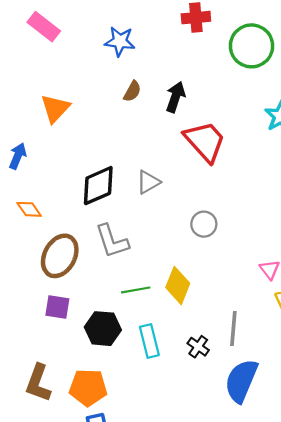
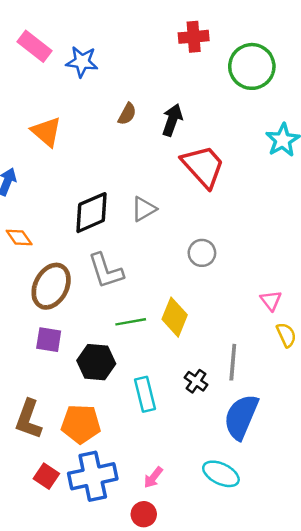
blue star: (120, 41) -> (82, 62), moved
orange triangle: (55, 108) -> (46, 132), turned -32
cyan rectangle: (149, 341) -> (145, 394), moved

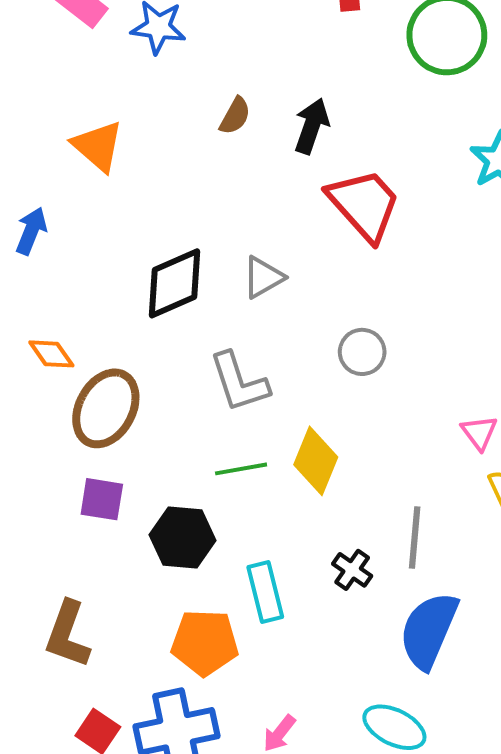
orange diamond: (19, 237) -> (51, 354), moved
gray L-shape: (106, 271) -> (239, 382), moved
orange pentagon: (81, 424) -> (205, 642), moved

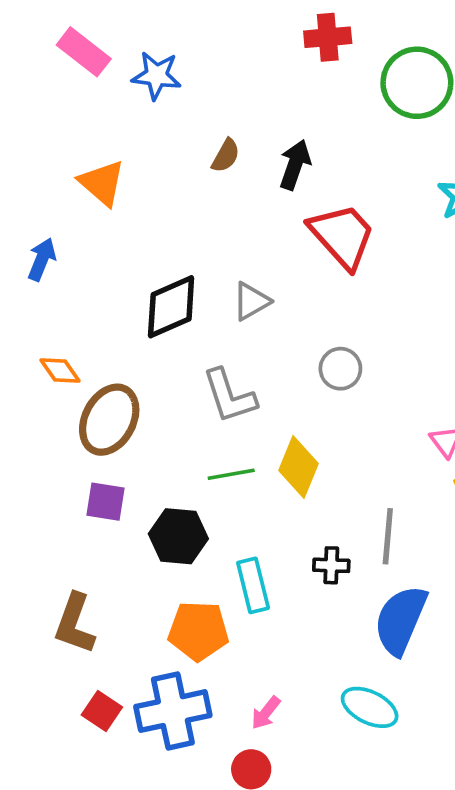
black cross: (352, 570) -> (331, 565), turned -33

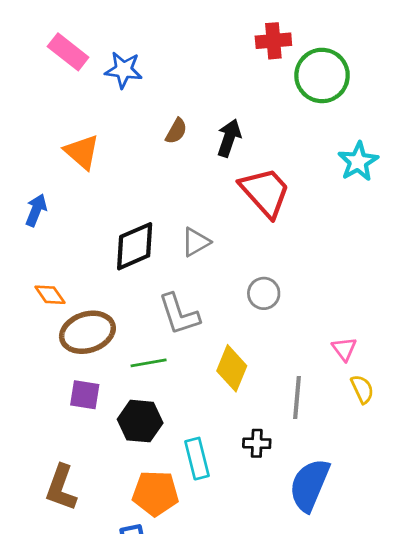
red cross: (328, 37) -> (273, 41), moved
brown ellipse: (109, 420) -> (87, 332), turned 44
green line: (231, 474) -> (149, 363), moved
gray line: (388, 536) -> (297, 397), moved

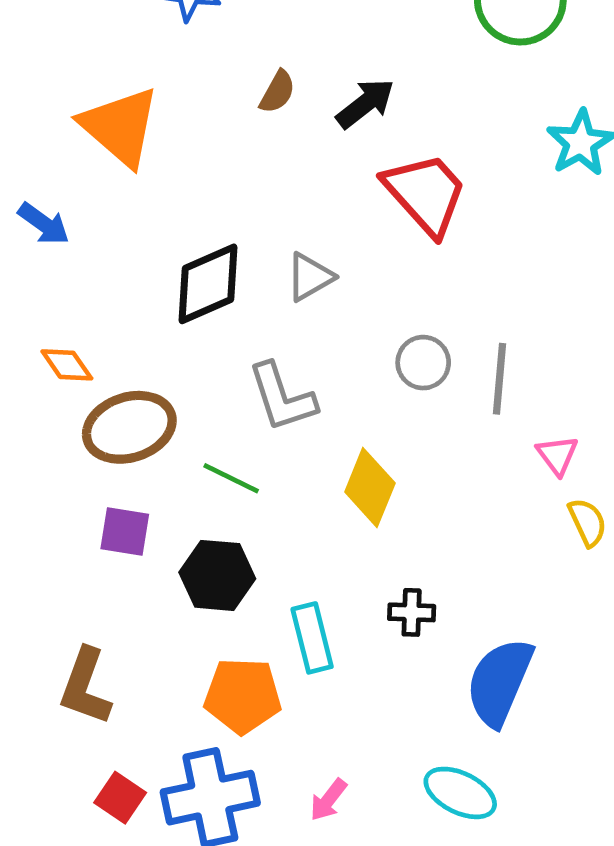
black arrow: (229, 138) -> (365, 103), turned 33
orange triangle: (82, 152) -> (120, 127), size x1.4
blue arrow: (36, 210) -> (44, 224), turned 104
green line: (149, 363) -> (231, 478), turned 36
gray line: (297, 397) -> (500, 379), moved

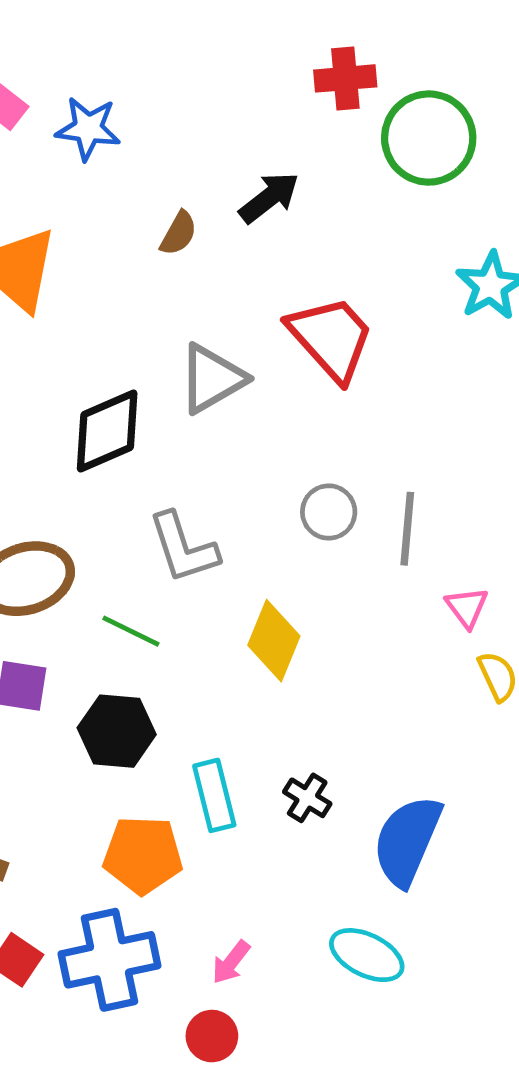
black arrow: (365, 103) -> (269, 198), moved
gray triangle: (310, 277) -> (212, 379), moved, size x1.4
black cross: (412, 612) -> (307, 798), moved, turned 30

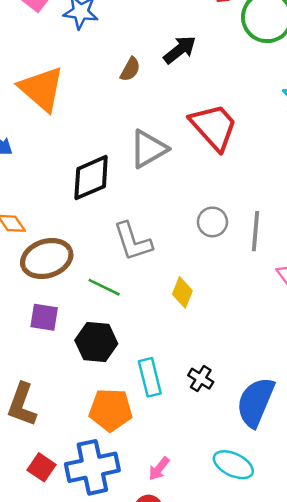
yellow diamond: (274, 641) -> (182, 292), size x0.7

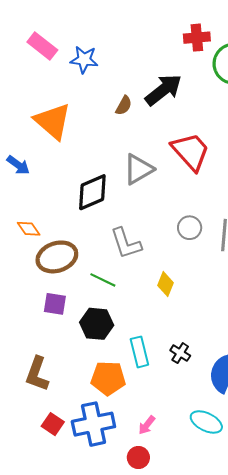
black arrow: (180, 50) -> (163, 90), size x1.4

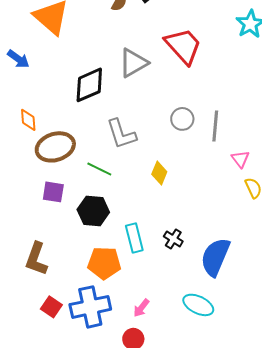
orange diamond: (29, 229) -> (28, 120), turned 30

